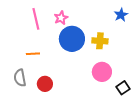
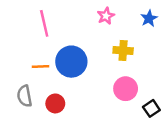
pink star: (61, 18) -> (106, 16), moved
blue circle: (72, 39) -> (71, 62), moved

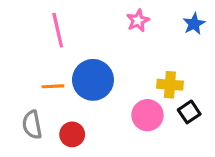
yellow cross: (123, 50) -> (170, 85), moved
pink circle: (126, 89) -> (147, 115), moved
black square: (151, 108) -> (189, 112), moved

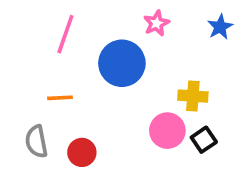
pink line: (58, 30) -> (65, 34), turned 32
blue circle: (93, 80) -> (122, 63), moved
black square: (189, 112) -> (204, 140), moved

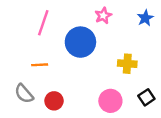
pink circle: (167, 131) -> (110, 101), moved
black square: (204, 140) -> (146, 97), moved
gray semicircle: (36, 142) -> (24, 94), turned -30

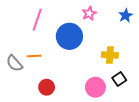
gray semicircle: (24, 94) -> (14, 63), moved
black square: (146, 97) -> (119, 79), moved

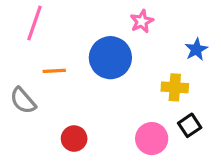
blue star: (126, 16) -> (196, 49), moved
pink line: (37, 20) -> (34, 23), moved
orange line: (34, 56) -> (54, 71), moved

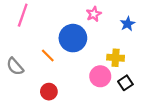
blue star: (196, 49) -> (128, 24), moved
orange line: (54, 71) -> (48, 56), moved, turned 48
pink circle: (152, 139) -> (100, 76), moved

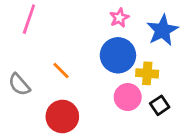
blue star: (128, 24) -> (162, 30), size x1.6
blue circle: (73, 38) -> (118, 55), moved
red circle: (49, 92) -> (62, 116), size x1.5

